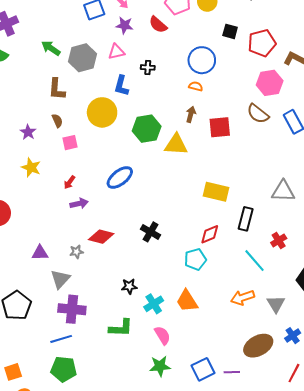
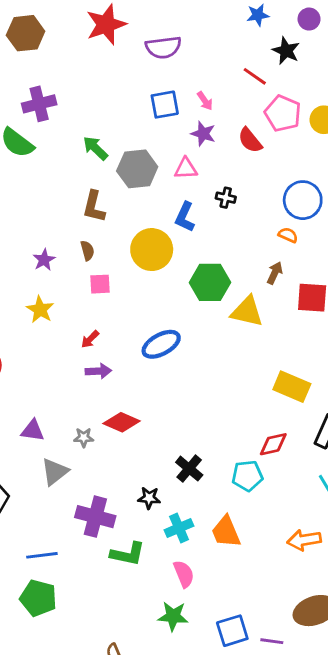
black cross: (150, 232) -> (189, 469), moved
purple cross: (72, 309) -> (95, 517), moved

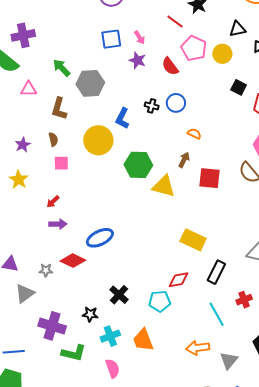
pink triangle: (186, 168) -> (29, 89), moved
blue circle: (303, 200) -> (176, 103), moved, size x0.7
blue ellipse: (161, 344) -> (100, 238), moved

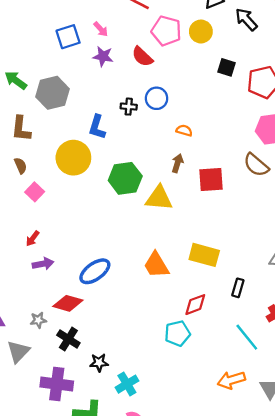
pink square: (61, 163) -> (35, 192), turned -35
black rectangle: (216, 272) -> (238, 288), size x0.7
black cross: (119, 295) -> (68, 339), moved
orange trapezoid: (143, 340) -> (156, 265), moved

